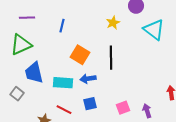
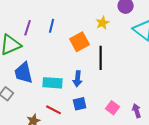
purple line: (27, 18) -> (28, 28), moved, turned -70
orange square: (80, 55) -> (80, 42), moved, turned 30
blue arrow: (88, 79) -> (78, 79), turned -77
pink square: (123, 108) -> (113, 108), turned -32

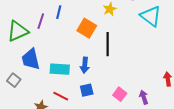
purple line: (28, 28) -> (41, 21), moved
orange square: (80, 42) -> (87, 28), turned -30

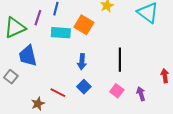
black line: (108, 44) -> (120, 60), moved
cyan rectangle: (60, 69) -> (61, 33), moved
blue square: (87, 90) -> (84, 87), turned -32

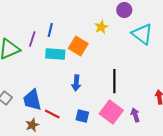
blue trapezoid: (28, 56) -> (32, 100), moved
blue square: (84, 87) -> (82, 116), moved, turned -32
pink square: (117, 91) -> (111, 112), size x1.6

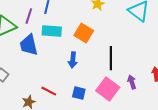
orange square: (78, 46) -> (84, 33), moved
blue trapezoid: (32, 100) -> (29, 45), moved
purple arrow: (135, 115) -> (132, 82), moved

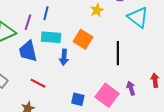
black line: (111, 58) -> (118, 53), moved
blue arrow: (73, 60) -> (64, 57), moved
red line: (49, 91) -> (38, 83), moved

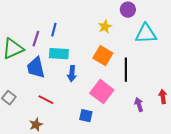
cyan triangle: (138, 17) -> (146, 34), turned -40
orange square: (83, 39) -> (103, 56), moved
pink square: (107, 95) -> (102, 92), moved

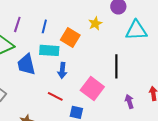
purple line: (36, 39) -> (17, 24), moved
orange square: (103, 56) -> (70, 37), moved
red line: (46, 100) -> (55, 96), moved

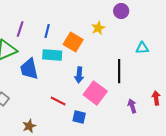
cyan triangle: (136, 30) -> (142, 48), moved, size x0.6
blue arrow: (62, 70) -> (79, 75), moved

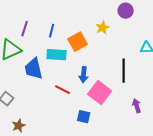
orange square: (73, 42) -> (78, 42), turned 30
red line: (58, 101) -> (63, 90), moved
brown star: (29, 126) -> (19, 126), moved

